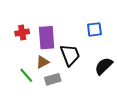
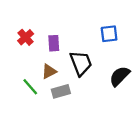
red cross: (22, 32) -> (26, 37), turned -32
purple rectangle: (47, 38) -> (54, 43), size x0.6

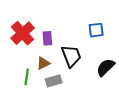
red cross: (26, 37) -> (23, 33), size x1.6
green line: (30, 87) -> (27, 77), turned 49

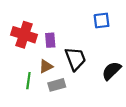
blue square: (96, 30) -> (102, 21), moved
red cross: (23, 33) -> (24, 35), turned -30

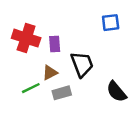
black semicircle: (111, 71) -> (117, 92), moved, turned -85
green line: (28, 81) -> (31, 88), turned 56

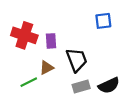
black semicircle: (117, 92) -> (109, 85), turned -75
gray rectangle: (62, 93) -> (81, 87), moved

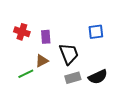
blue square: (103, 21) -> (96, 32), moved
red cross: (24, 35) -> (22, 32), size x0.7

